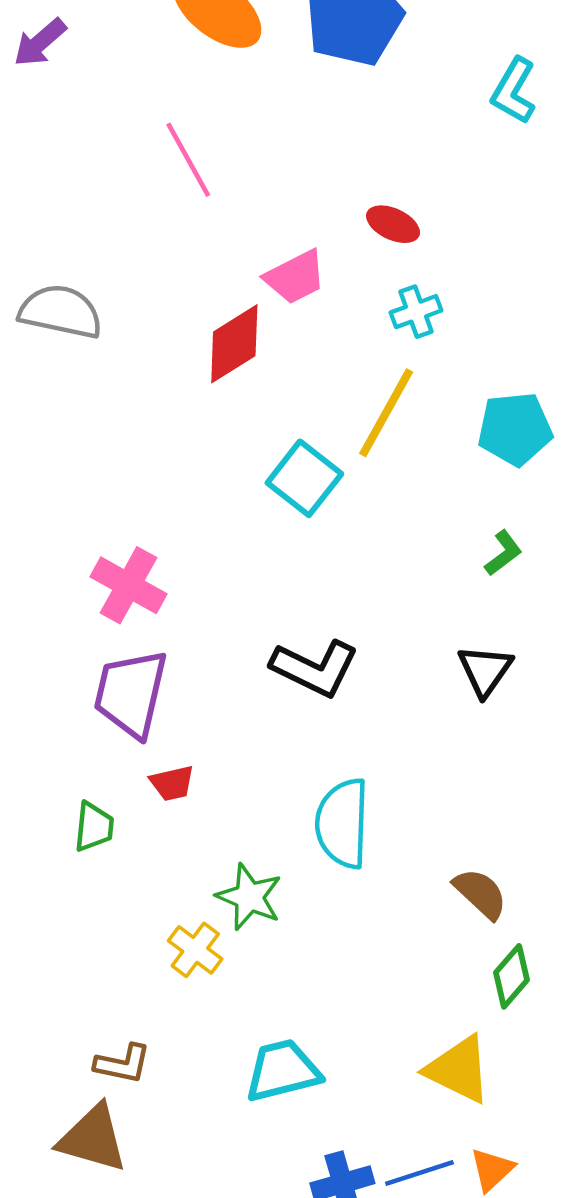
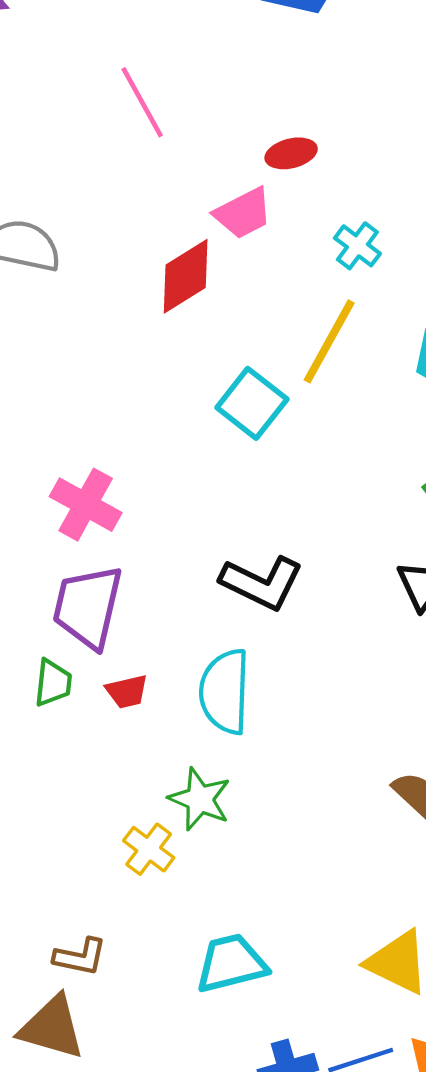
red ellipse: (393, 224) -> (291, 153), moved, turned -39
cyan cross: (416, 312) -> (357, 246), turned -33
cyan semicircle: (342, 823) -> (225, 692), moved
green trapezoid: (94, 827) -> (53, 683), moved

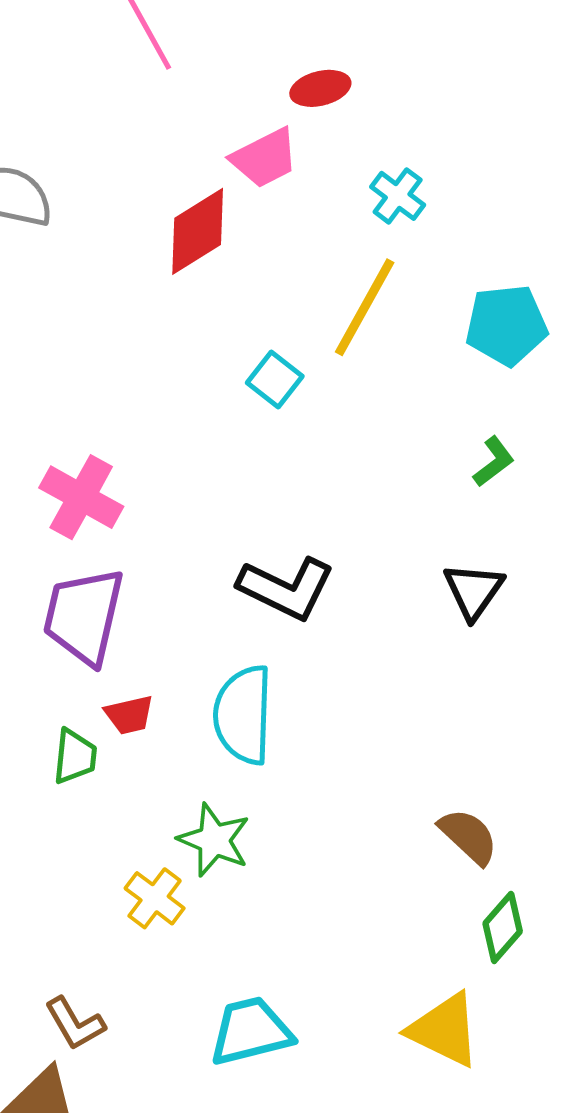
cyan square: (252, 403) -> (275, 379), size x0.7
green trapezoid: (53, 683) -> (75, 757), moved
brown L-shape: (80, 957) -> (75, 1024), turned 48

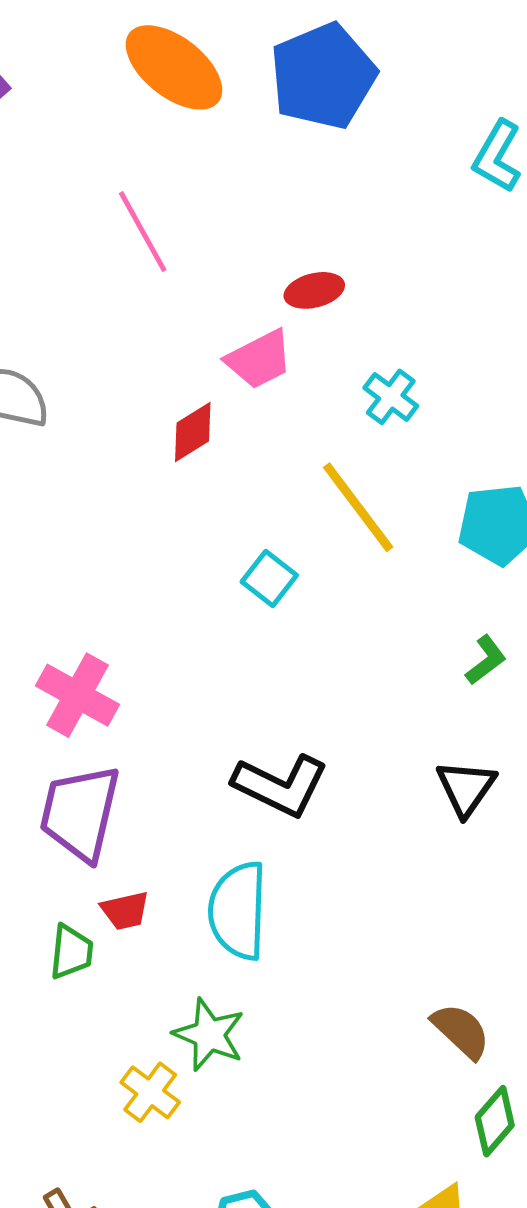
red diamond: (198, 231) -> (193, 432), size x0.7
yellow line: (365, 307) -> (358, 507), turned -66

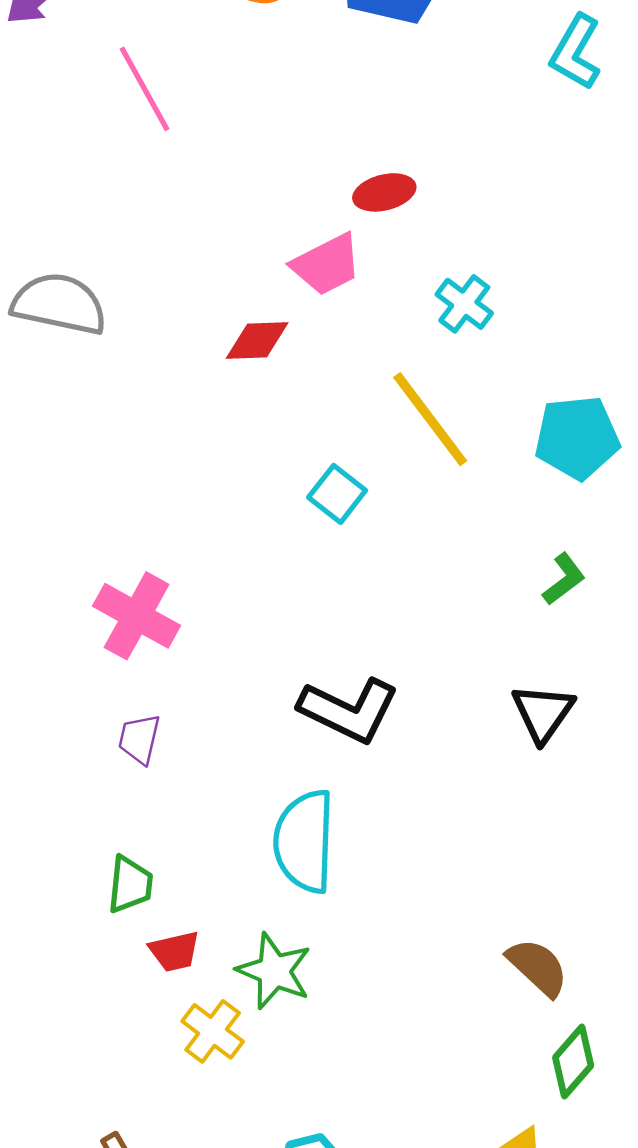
pink line: (143, 232) -> (144, 89), moved
red diamond: (193, 432) -> (257, 341), turned 30
purple trapezoid: (80, 813) -> (139, 739), size x0.5
red trapezoid: (125, 911) -> (175, 951), moved

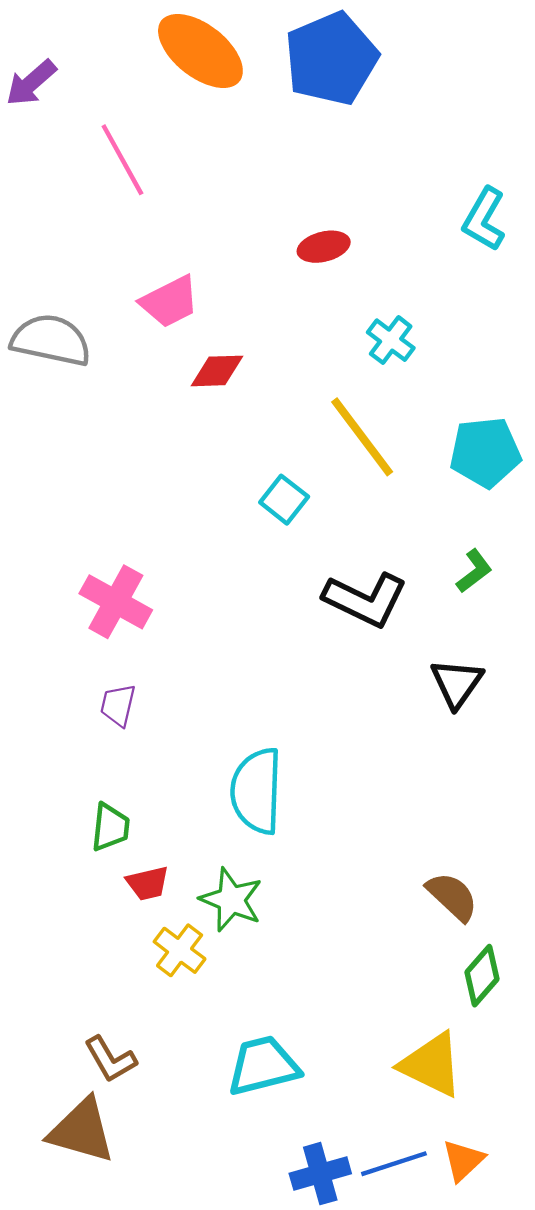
cyan L-shape: (576, 52) -> (484, 219), moved
pink trapezoid: (327, 265) -> (170, 302), moved
black L-shape: (349, 710) -> (365, 600), moved

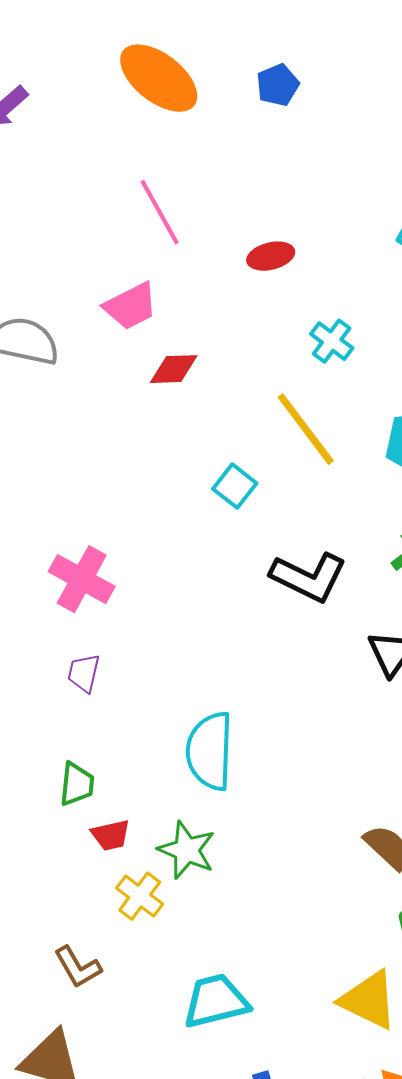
blue pentagon: (331, 59) -> (278, 85), size x0.5
pink line: (122, 160) -> (160, 212), moved
brown L-shape: (110, 1059) -> (78, 967), moved

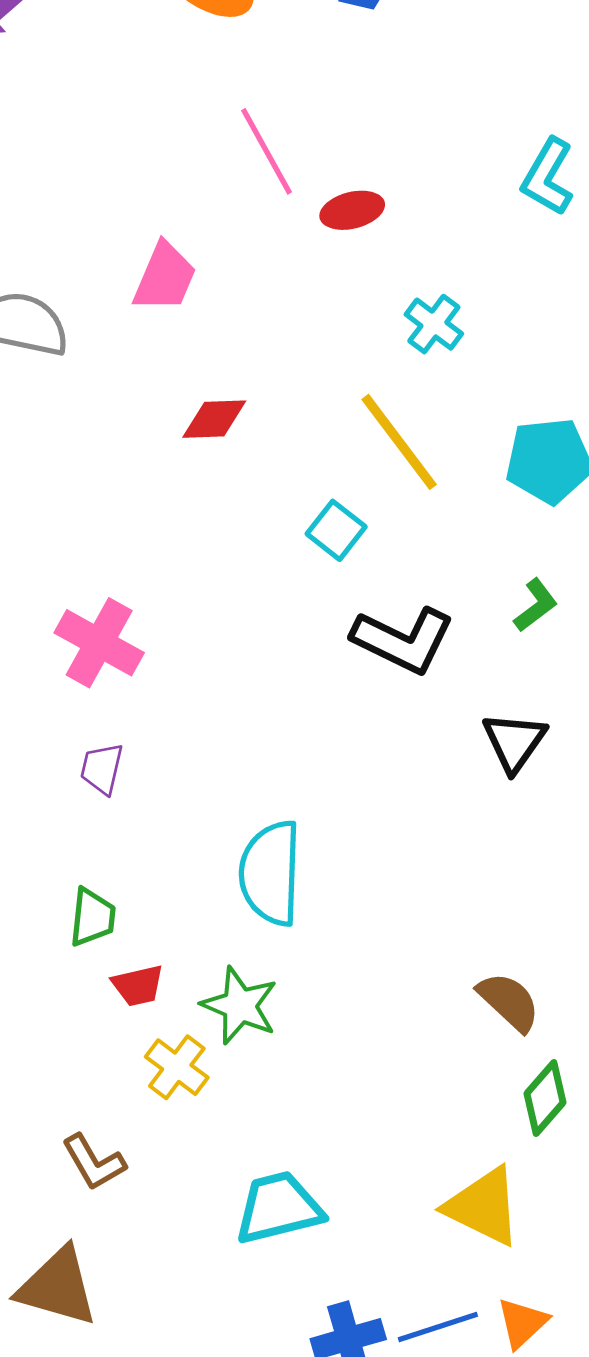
pink line: (160, 212) -> (267, 151), moved
pink trapezoid: (131, 306) -> (165, 277), turned -40
red diamond: (174, 369) -> (214, 419), moved
cyan square: (235, 486) -> (336, 530), moved

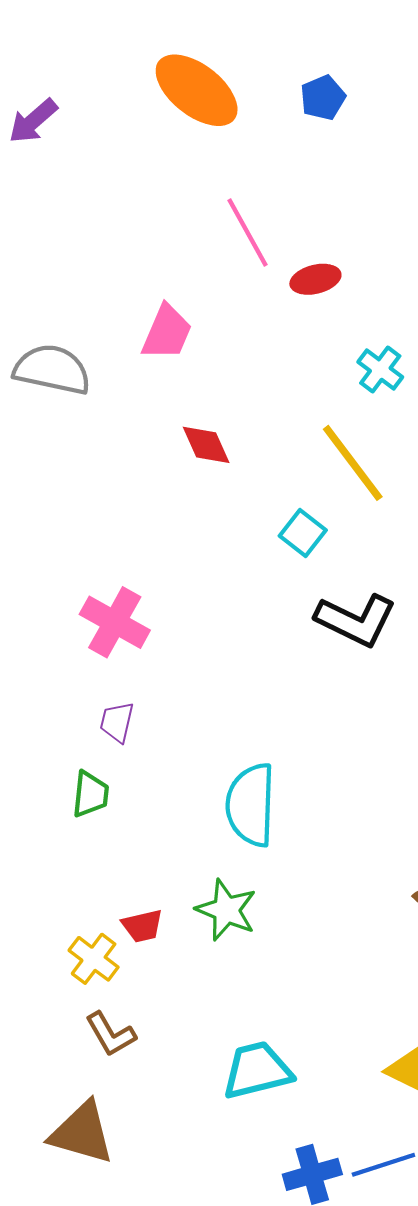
red diamond: (214, 419) -> (206, 445), turned 68
green trapezoid: (92, 917) -> (90, 794), moved
red trapezoid: (138, 986) -> (142, 926), moved
yellow cross: (177, 1067) -> (94, 959), moved

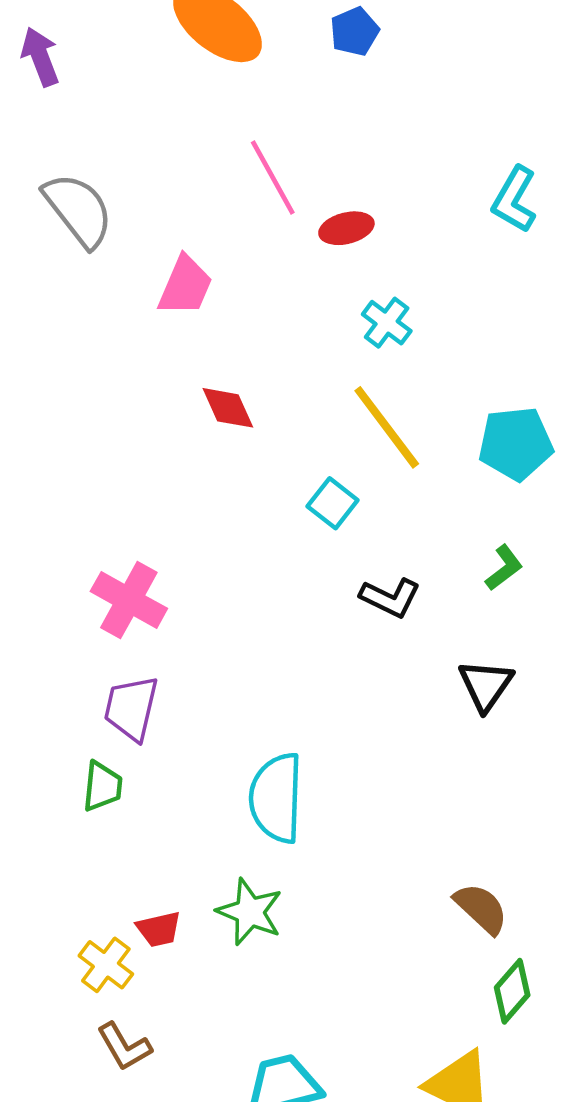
purple arrow: (33, 121) -> (40, 57), turned 110
gray semicircle: (52, 370) -> (78, 210), moved, turned 40
cyan cross: (380, 370) -> (387, 323), moved
black L-shape: (356, 620) -> (390, 598), size x0.7
purple trapezoid: (117, 722) -> (131, 708), size x1.5

